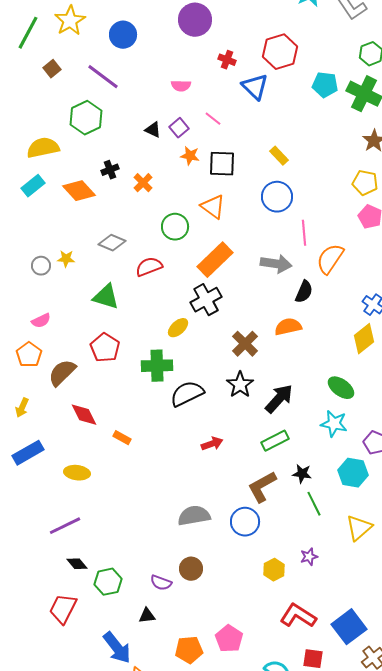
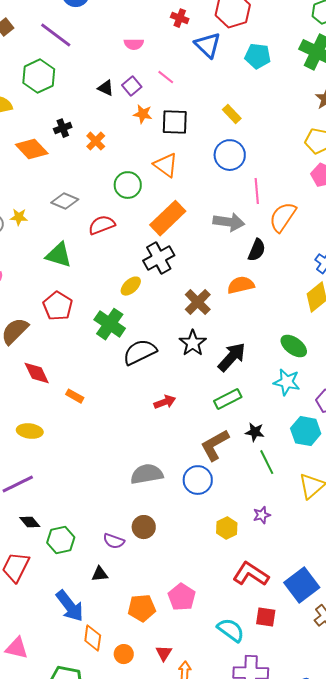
cyan pentagon: (325, 85) -> (258, 56), moved
green cross: (157, 366) -> (110, 324), turned 36

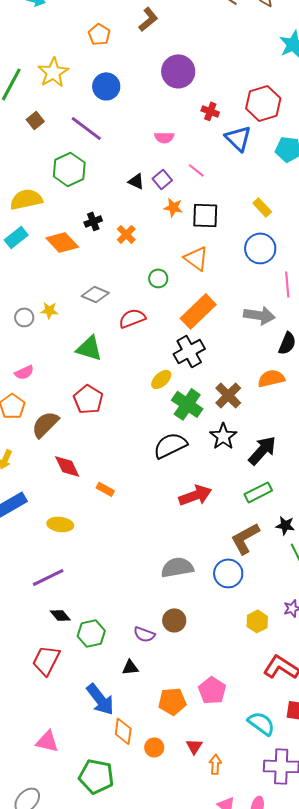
green circle: (128, 185) -> (158, 278), size x0.7
green cross: (110, 324) -> (187, 404), moved
red arrow: (165, 402) -> (195, 495), size x1.5

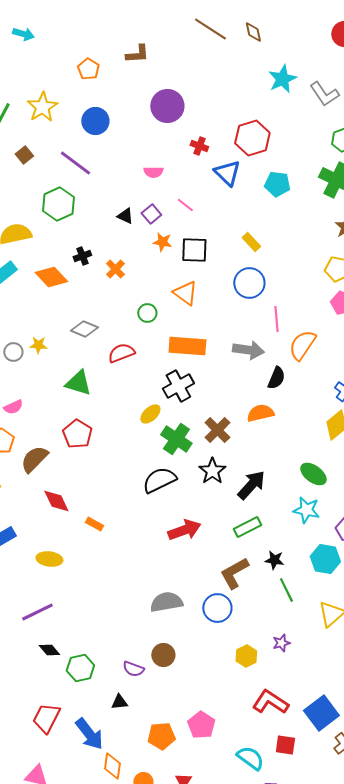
brown L-shape: (148, 19) -> (137, 54), turned 35
orange rectangle: (198, 311) -> (187, 346), turned 48
red trapezoid: (46, 660) -> (46, 718), moved

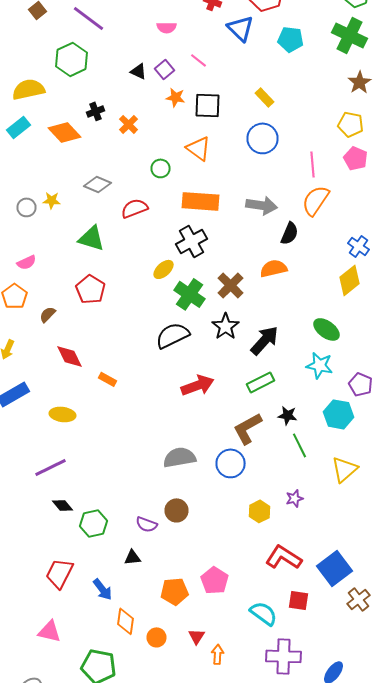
pink line: (276, 319) -> (312, 164), moved
brown semicircle: (34, 459) -> (48, 314), size x0.6
blue arrow: (89, 734) -> (102, 589), size x0.7

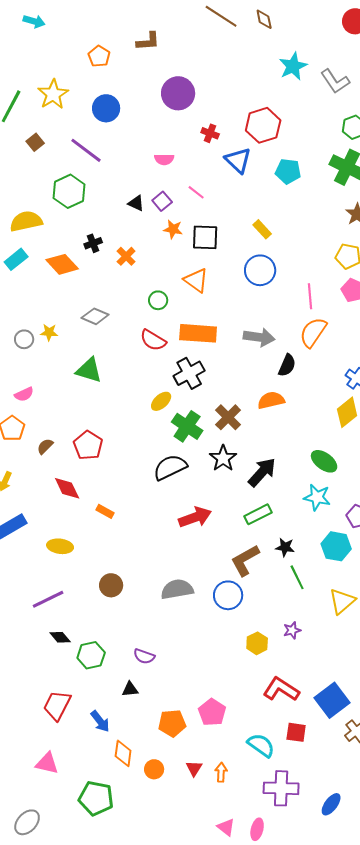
red semicircle: (134, 208) -> (153, 340), moved, turned -128
red pentagon: (90, 289) -> (88, 445), moved
brown circle: (176, 510) -> (111, 585), moved
orange arrow: (218, 654) -> (221, 772), moved

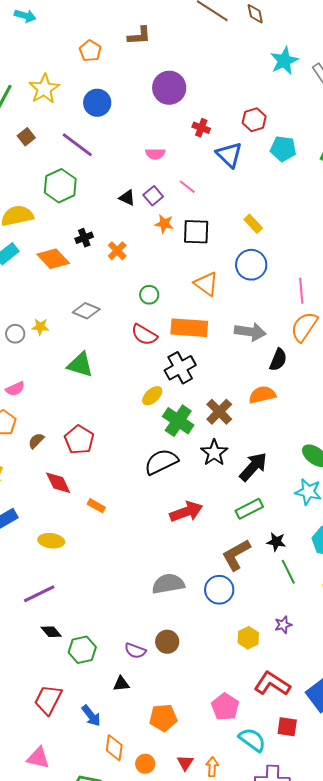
red hexagon: (263, 125) -> (254, 120), size x0.7
cyan pentagon: (288, 171) -> (283, 149), moved
orange triangle: (196, 280) -> (206, 284), moved
brown circle: (111, 585) -> (167, 642), moved
pink pentagon: (212, 712) -> (225, 707), moved

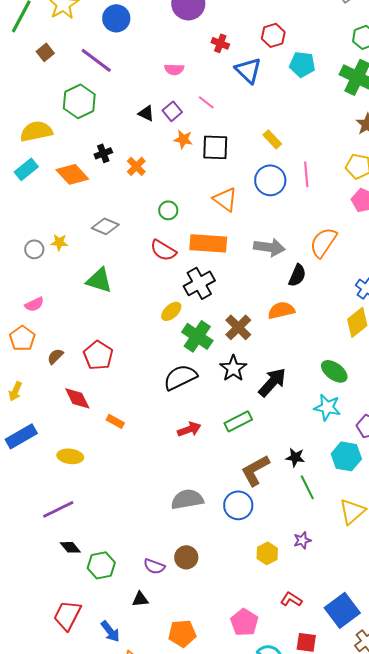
pink line: (301, 291) -> (306, 174), moved
green rectangle: (249, 509) -> (238, 421), moved
red arrow: (186, 512) -> (189, 429), moved, size x0.7
red L-shape: (272, 684) -> (291, 599), size x0.6

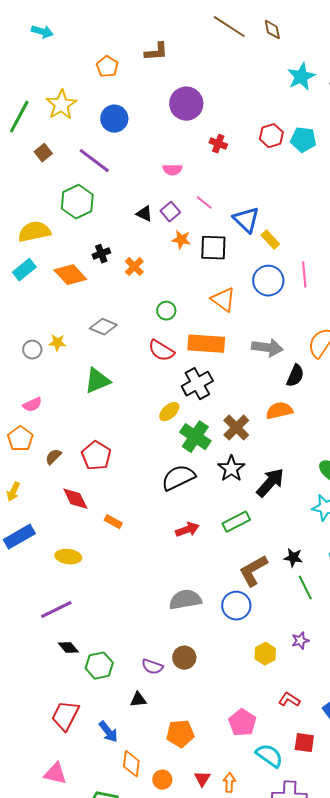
cyan pentagon: (302, 64) -> (303, 140), moved
blue triangle: (248, 70) -> (246, 220), moved
green triangle: (99, 280) -> (97, 381), turned -40

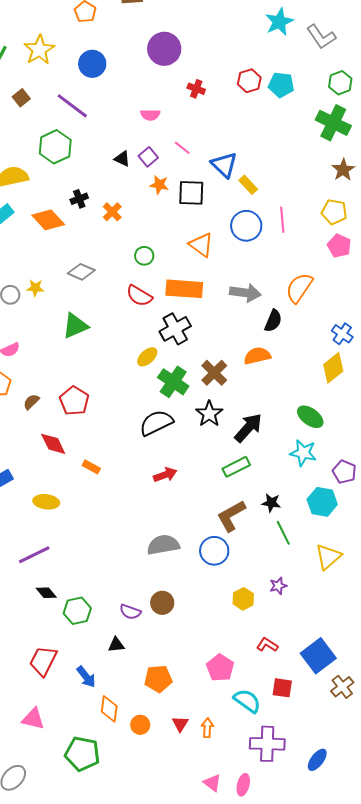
green rectangle: (236, 522) -> (236, 467), moved

